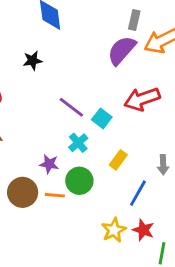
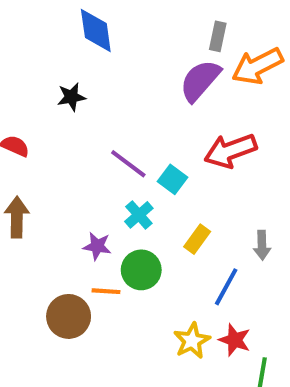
brown circle: (23, 192) -> (69, 316), moved

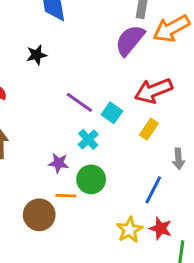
yellow rectangle: (197, 239) -> (149, 129), moved

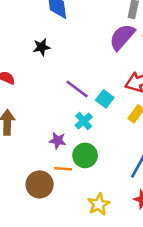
yellow star: (129, 230) -> (99, 204), moved

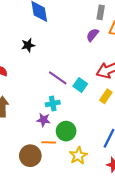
purple semicircle: (122, 37) -> (92, 35), size x0.6
cyan cross: (84, 121) -> (53, 104), moved, turned 32
yellow star: (99, 204) -> (78, 156), moved

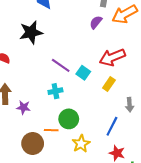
black star: (28, 45) -> (31, 32), size x1.6
purple star: (44, 120) -> (23, 107), moved

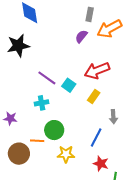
yellow star: (81, 144) -> (66, 154), turned 30

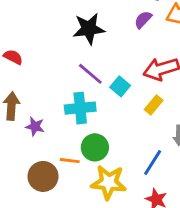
black star: (18, 46) -> (89, 29), moved
cyan cross: (42, 103) -> (80, 108), size x1.5
yellow star: (66, 154) -> (109, 182), size x1.4

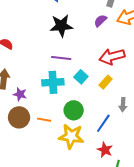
purple line: (90, 74) -> (61, 58), turned -36
cyan square: (120, 86) -> (81, 77), moved
green circle: (95, 147) -> (74, 110), moved
brown circle: (43, 176) -> (19, 117), moved

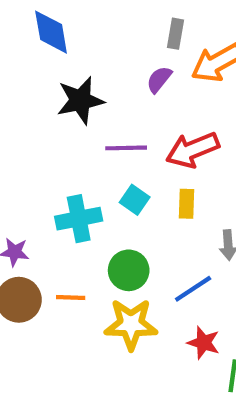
purple line: (61, 58) -> (126, 148), moved
yellow rectangle: (106, 82) -> (186, 204), turned -32
blue line: (103, 123) -> (193, 289), turned 30

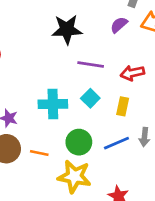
red arrow: (193, 150) -> (132, 73), size x0.7
blue line: (193, 289) -> (116, 143), moved

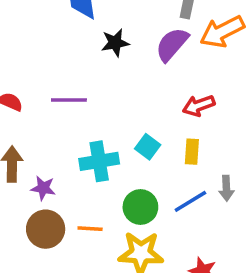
purple semicircle: (119, 25) -> (172, 44), size x1.5
black star: (67, 29) -> (115, 43), moved, size x0.7
purple line: (91, 65) -> (69, 100), moved

